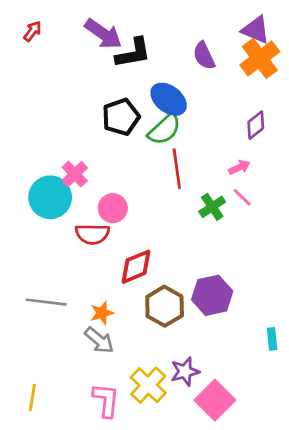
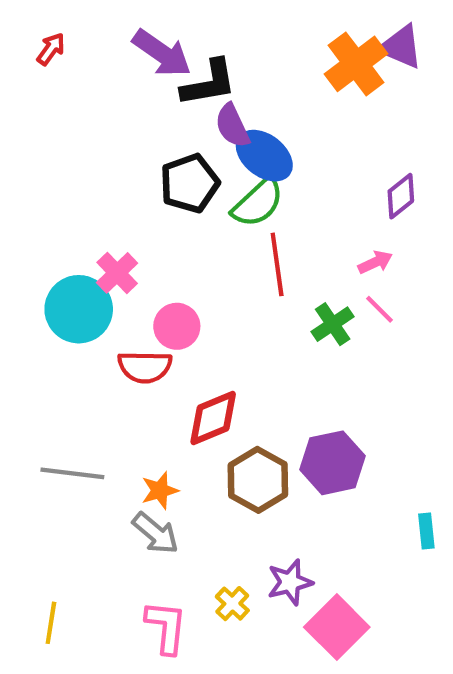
purple semicircle: (204, 56) -> (232, 126), moved
orange cross: (260, 58) -> (356, 64), moved
yellow cross: (148, 385) -> (232, 604), size x0.6

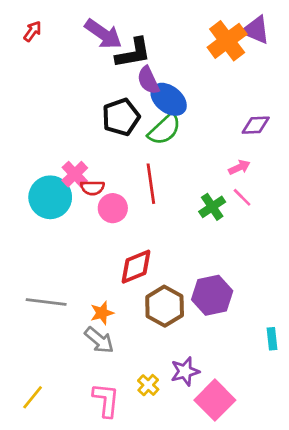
purple diamond: (401, 196) -> (256, 125), turned 36
red line: (277, 264) -> (151, 184), moved
red semicircle: (145, 367) -> (92, 188), moved, size x0.7
yellow line: (51, 623) -> (33, 397), turned 30

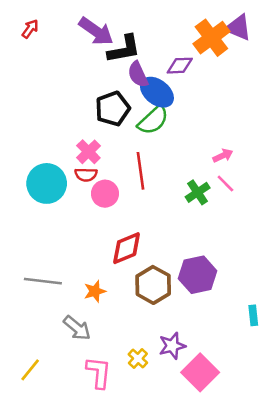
purple diamond: (256, 125) -> (180, 66), moved
pink cross: (75, 174) -> (88, 152), moved
gray arrow: (99, 340) -> (77, 328), moved

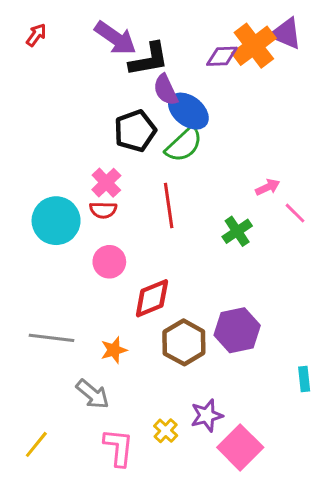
purple diamond: (180, 66) -> (222, 56), moved
pink line: (225, 183) -> (295, 213), moved
pink circle: (105, 194) -> (109, 262), moved

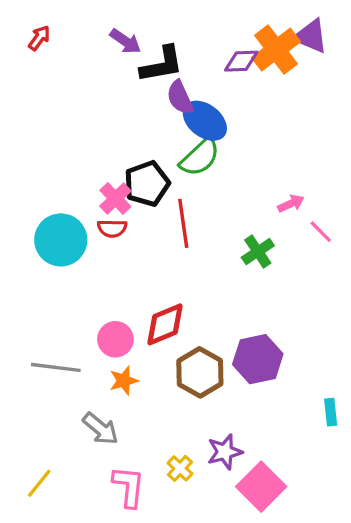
purple arrow: (115, 38) -> (125, 41), size x0.7
black pentagon: (135, 131) -> (147, 184), moved
pink circle: (109, 262) -> (115, 339), moved

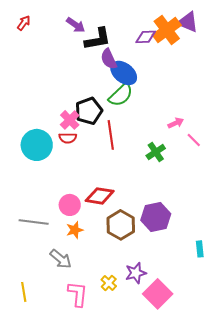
red diamond: (165, 324) -> (100, 196), turned 32
yellow line: (39, 483) -> (24, 292), turned -48

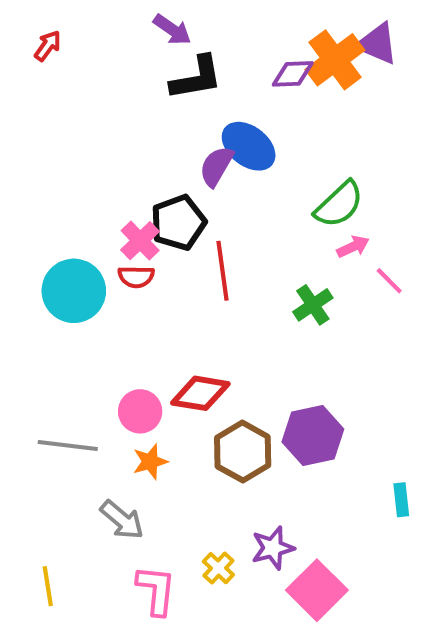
purple arrow: (76, 25) -> (172, 30), moved
purple semicircle: (109, 59) -> (216, 166), moved, turned 55
green semicircle: (121, 95) -> (339, 204), moved

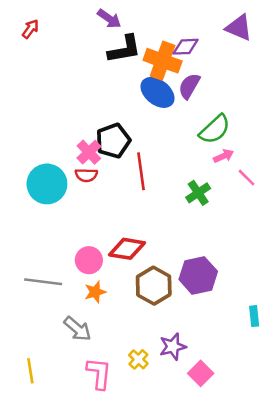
orange cross: (335, 60) -> (163, 61), moved, turned -33
purple semicircle: (216, 166) -> (189, 86), moved
pink square: (317, 590) -> (201, 373), size x0.7

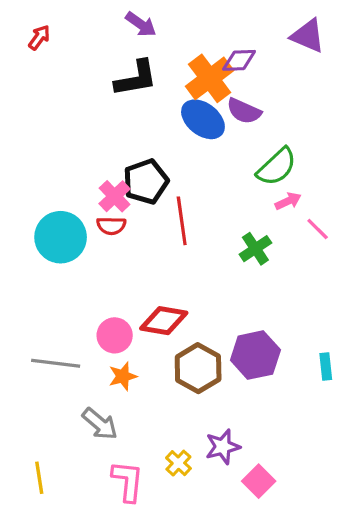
black L-shape: (124, 49) -> (136, 78), moved
orange cross: (163, 61) -> (210, 78), turned 33
purple semicircle: (189, 86) -> (244, 111), turned -96
cyan rectangle: (254, 316) -> (326, 366), moved

